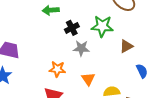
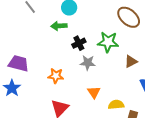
orange star: (57, 69) -> (56, 76), moved

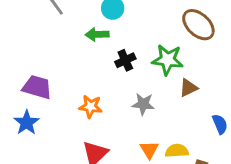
brown triangle: (131, 61) -> (188, 88), moved
gray star: (88, 63) -> (143, 104), moved
orange triangle: (94, 92) -> (149, 150), moved

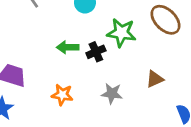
green arrow: (97, 34) -> (68, 47), moved
green star: (168, 60) -> (121, 33), moved

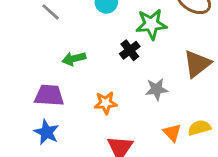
green arrow: (68, 47) -> (74, 59), moved
brown triangle: (155, 79) -> (197, 64), size x1.5

